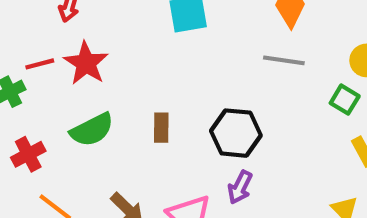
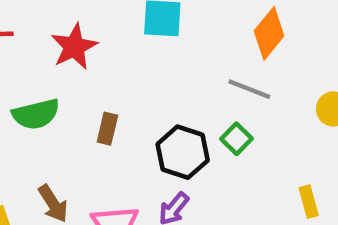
red star: (86, 63) -> (74, 47), moved
green square: (345, 100) -> (237, 139), moved

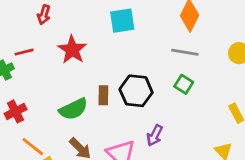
green semicircle: (36, 114) -> (73, 109), moved
black hexagon: (183, 152) -> (136, 91), moved

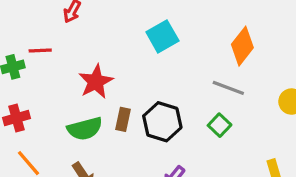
cyan square: (122, 21) -> (162, 36), turned -32
red star: (72, 50) -> (96, 82), moved

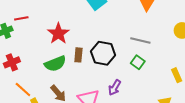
gray line: (228, 88) -> (140, 40), moved
green square: (220, 125) -> (138, 62), moved

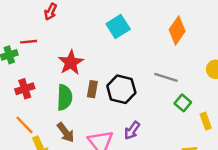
red cross: (12, 62) -> (25, 89), moved
green square: (138, 62) -> (183, 103), moved
green semicircle: (55, 64) -> (65, 97), turned -70

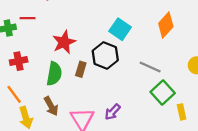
cyan square: (118, 26) -> (120, 29), moved, turned -30
black hexagon: (121, 89) -> (105, 56), moved
green square: (183, 103) -> (163, 92), size x1.5

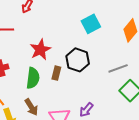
cyan square: (120, 29) -> (91, 24), moved, turned 30
gray line: (150, 67) -> (118, 68), turned -42

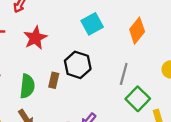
red star: (40, 50) -> (35, 38), moved
gray line: (118, 68) -> (124, 74), turned -54

